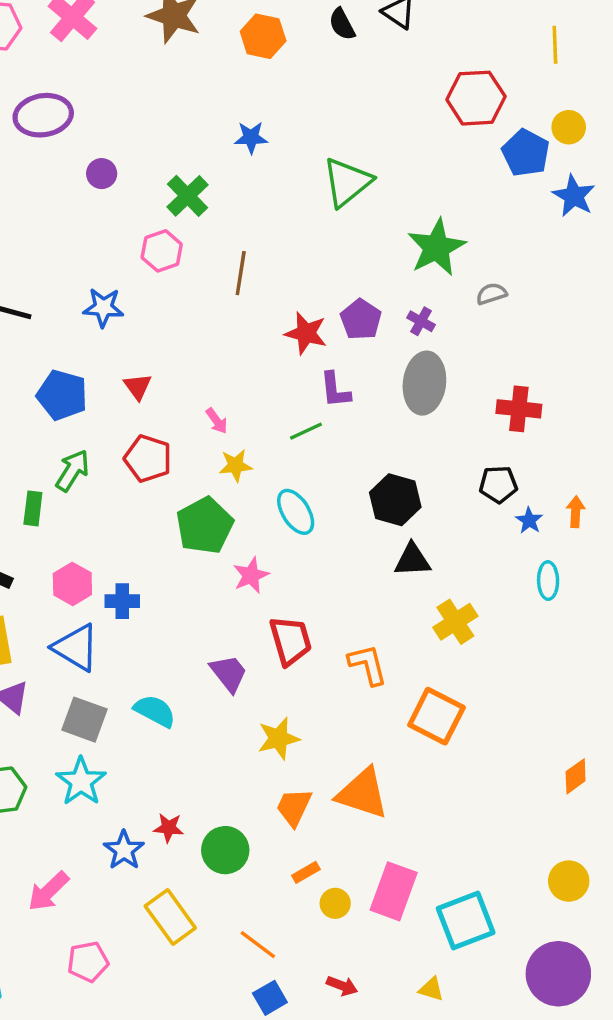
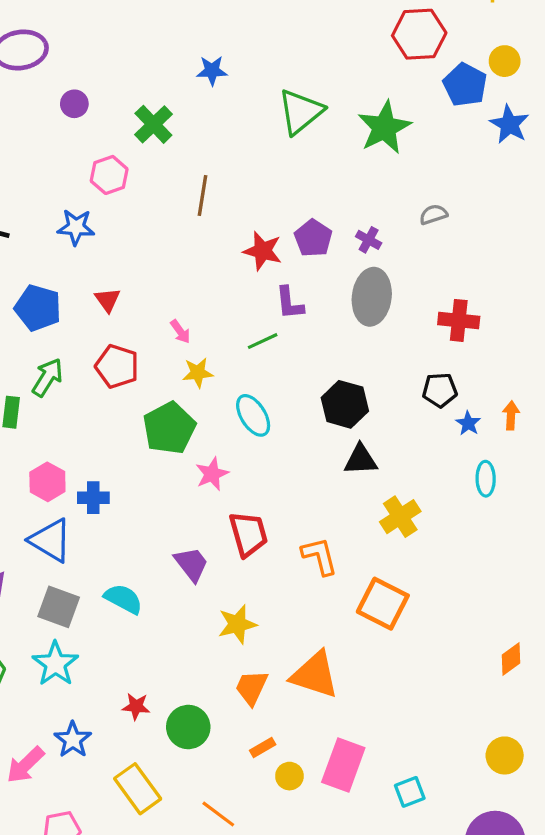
green star: (436, 247) -> (384, 128), moved
pink hexagon: (162, 251) -> (109, 175), moved
blue star: (124, 850) -> (73, 740), moved
cyan square: (466, 921) -> (410, 792), size x0.6

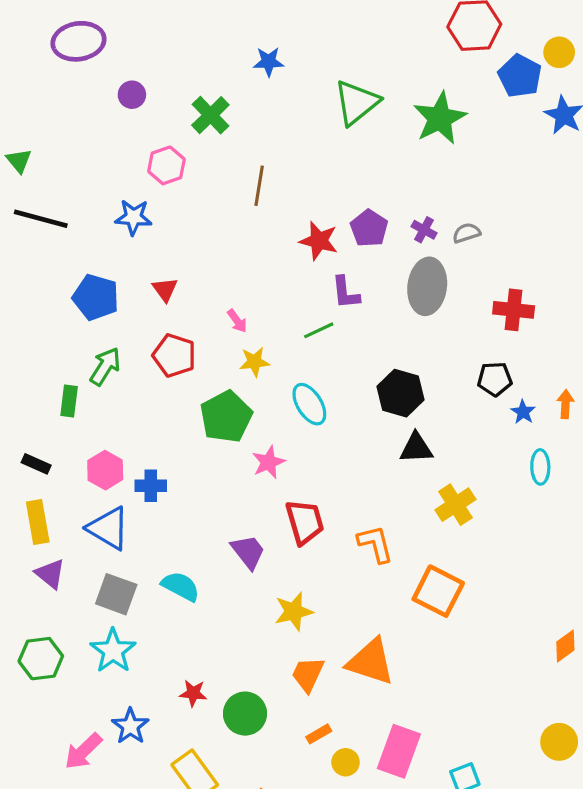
gray semicircle: (433, 215) -> (466, 233), moved

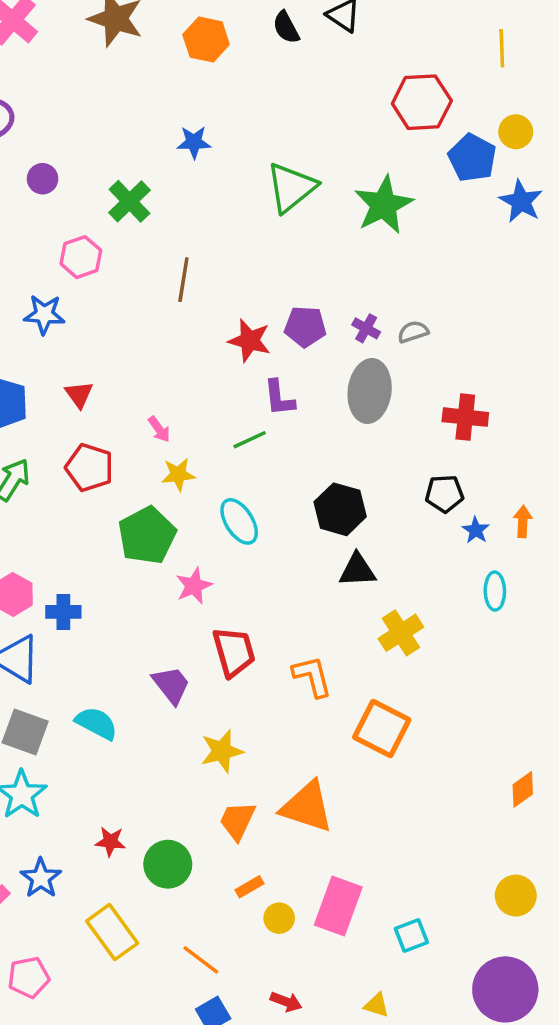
purple pentagon: (369, 228) -> (305, 327), turned -30

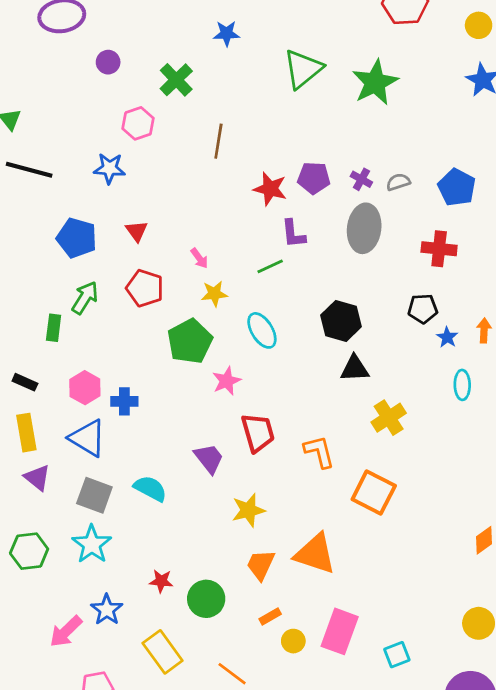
blue pentagon: (472, 158) -> (457, 187), moved

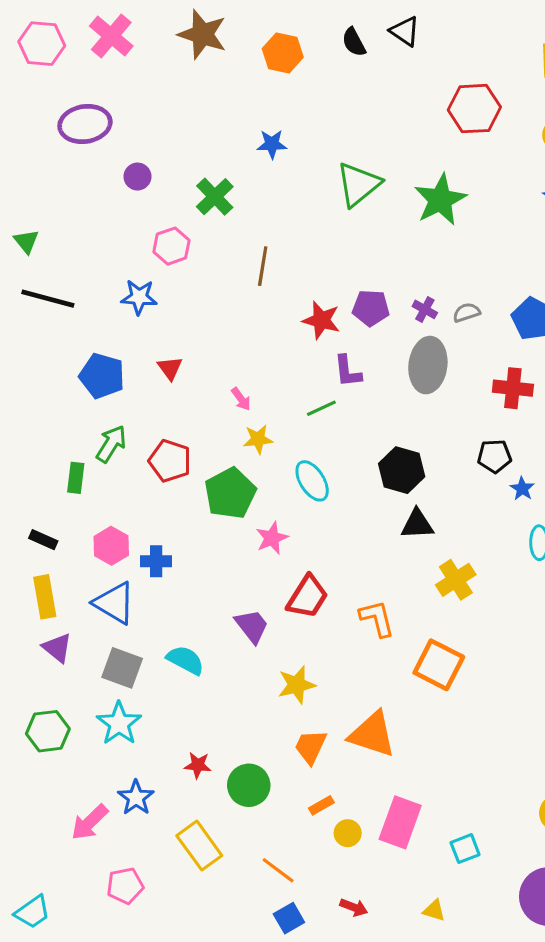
red pentagon: (145, 288) -> (170, 461), moved
red trapezoid: (258, 433) -> (307, 597), turned 48

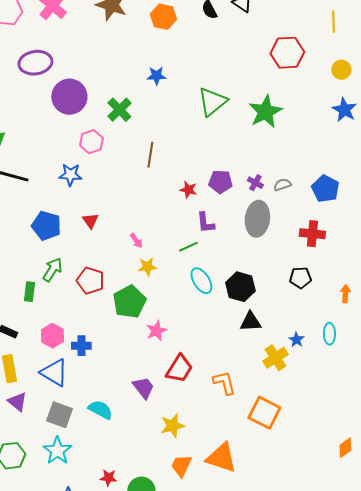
purple circle: (137, 177) -> (69, 97), size x2.0
red star: (321, 320) -> (188, 190), size x0.7
cyan ellipse: (312, 481) -> (201, 281), moved
blue star: (522, 489) -> (296, 340), moved

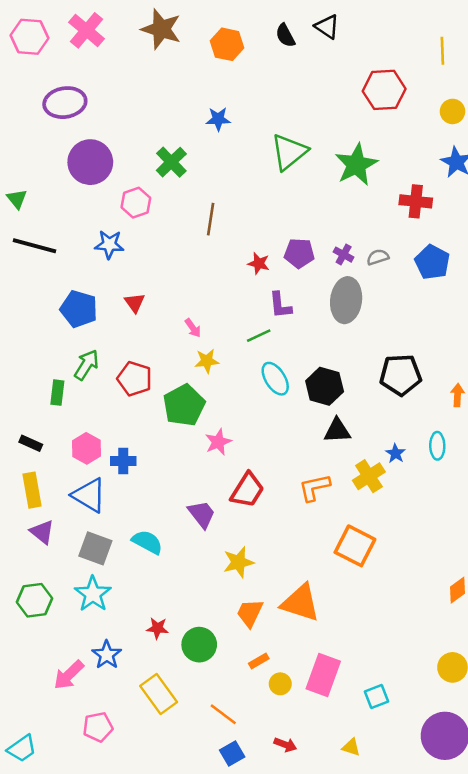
purple circle: (69, 97) -> (90, 162), moved
red cross: (312, 234) -> (416, 201), moved
black pentagon: (300, 278) -> (401, 375), size x1.5
orange L-shape: (224, 383) -> (314, 488), moved, turned -88

